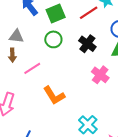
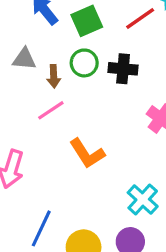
black cross: (87, 44) -> (123, 69), moved, turned -30
brown arrow: (12, 55) -> (54, 76), moved

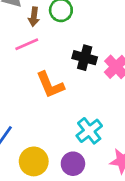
black cross: (123, 69) -> (85, 58), moved

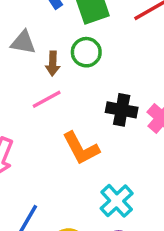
cyan cross: (89, 131) -> (117, 201), moved

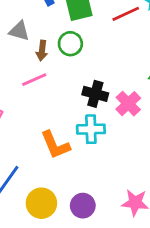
orange L-shape: (81, 148) -> (55, 145), moved
cyan cross: (117, 201) -> (91, 129), moved, turned 36

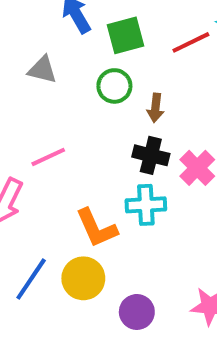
brown arrow: (42, 51) -> (155, 108), moved
pink line: (34, 80) -> (48, 157), moved
yellow circle: (41, 203) -> (83, 278), moved

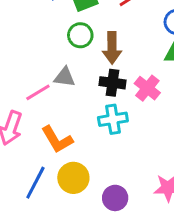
gray triangle: (42, 70) -> (65, 77), moved
brown arrow: (155, 108) -> (112, 48), size x1.5
orange L-shape: (96, 228) -> (57, 140), moved

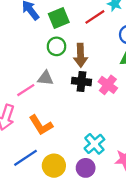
cyan cross: (113, 119) -> (94, 144), moved, turned -30
yellow circle: (73, 178) -> (54, 166), moved
blue line: (35, 183) -> (25, 158), turned 30

